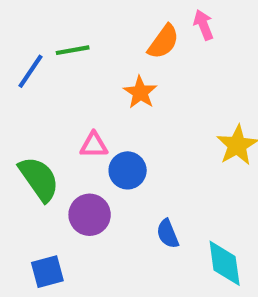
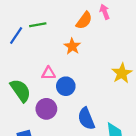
blue semicircle: (168, 234) -> (86, 119), size x1.5

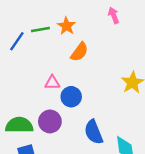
orange semicircle: (84, 20) -> (79, 52), moved
orange star: (72, 46) -> (66, 26), moved
green semicircle: (20, 91) -> (19, 125), moved, turned -55

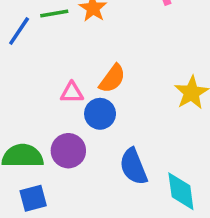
orange semicircle: (79, 52) -> (112, 79), moved

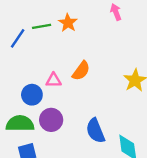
blue circle: (100, 114) -> (32, 95), moved

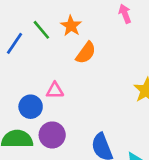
green line: (42, 26) -> (41, 30), turned 60
orange semicircle: (81, 71) -> (86, 53), moved

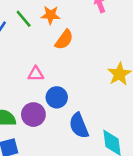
orange star: (71, 26) -> (51, 15), turned -30
blue circle: (31, 107) -> (57, 97), moved

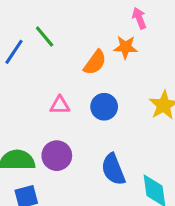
orange star: (51, 15) -> (125, 47), moved
blue circle: (57, 97) -> (104, 107), moved

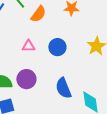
orange semicircle: (95, 62) -> (38, 14), moved

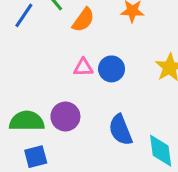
pink triangle: (28, 46) -> (83, 67), moved

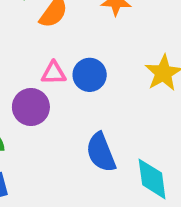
purple circle: (65, 116) -> (31, 107), moved

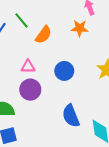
pink triangle: (54, 73) -> (28, 67), moved

